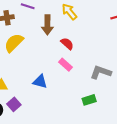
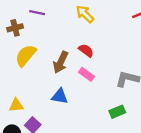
brown arrow: (47, 25) -> (61, 62), moved, turned 30

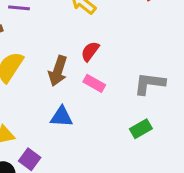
red semicircle: (86, 50) -> (90, 51), turned -84

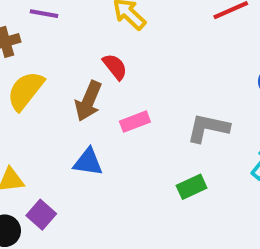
red semicircle: (90, 51) -> (115, 67), moved, turned 100
pink rectangle: (94, 83) -> (135, 122), turned -55

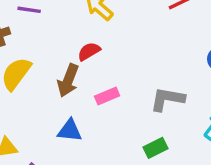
red semicircle: (115, 67) -> (89, 51), turned -80

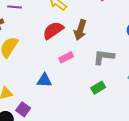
red semicircle: (89, 51) -> (53, 30), size x1.5
brown arrow: (68, 80) -> (80, 30), moved

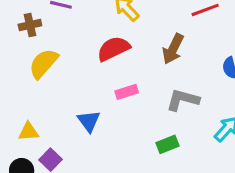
brown arrow: (80, 30) -> (173, 49), moved
blue triangle: (44, 80) -> (89, 121), turned 42

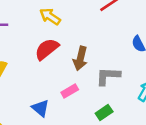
brown arrow: (173, 49) -> (80, 58), moved
pink rectangle: (127, 92) -> (70, 91), moved

